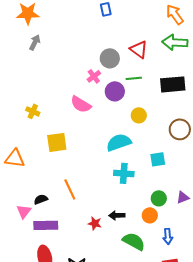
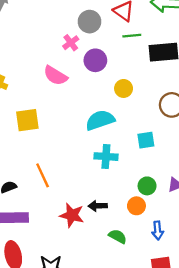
green line: (134, 78) -> (132, 36), moved
red star: (95, 223) -> (72, 215), size x1.5
green semicircle: (134, 241) -> (118, 236), size x0.7

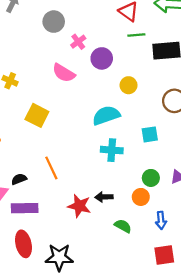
gray circle: (90, 22) -> (54, 22), moved
yellow square: (27, 120) -> (37, 115), turned 35

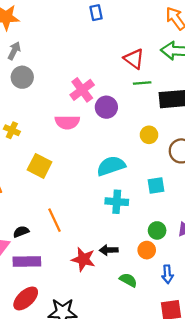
gray circle: (54, 22) -> (22, 77), moved
pink cross: (78, 42) -> (82, 90), size x1.5
pink semicircle: (64, 73) -> (67, 122), turned -30
yellow circle: (129, 85) -> (149, 135), moved
red ellipse: (23, 244) -> (26, 298), turned 60

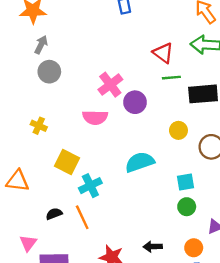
cyan cross: (117, 202) -> (90, 186), moved, turned -30
green circle: (157, 230) -> (187, 207), moved
black semicircle: (21, 232) -> (54, 214), moved
black arrow: (109, 250) -> (153, 247), moved
orange circle: (147, 250) -> (194, 248), moved

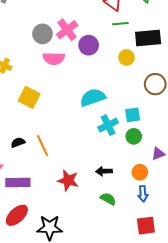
gray circle: (49, 72) -> (42, 34), moved
yellow circle: (178, 130) -> (127, 57), moved
cyan cross: (90, 186) -> (108, 125), moved

